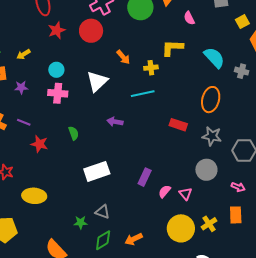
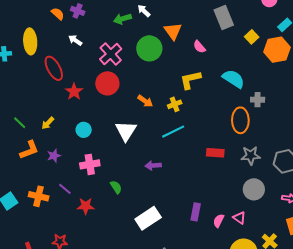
gray cross: (242, 71) -> (258, 100), moved
pink cross: (58, 93) -> (90, 164), moved
purple line: (24, 122) -> (65, 189), turned 32

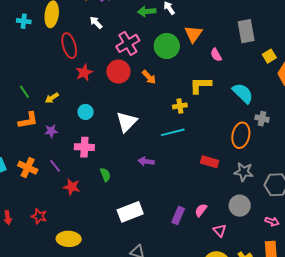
orange arrow: (145, 101) -> (149, 77), moved
pink semicircle: (219, 221) -> (201, 210), moved

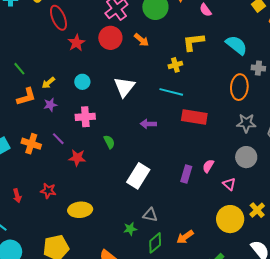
yellow arrow: (52, 98) -> (48, 83), moved
cyan line: (173, 132) -> (171, 92), turned 35
red rectangle: (210, 162) -> (194, 117), moved, size x1.4
white rectangle: (130, 212) -> (138, 176), turned -30

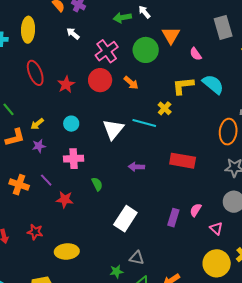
red ellipse: (58, 18) -> (35, 73), moved
cyan semicircle: (236, 45) -> (213, 84), moved
yellow cross: (175, 65) -> (165, 108), turned -32
cyan line: (171, 92) -> (144, 123), moved

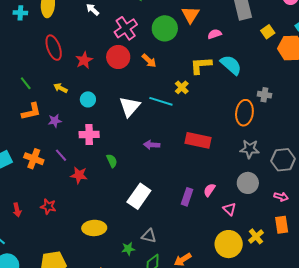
pink semicircle: (196, 54) -> (215, 34), turned 104
yellow arrow: (37, 124) -> (61, 88), moved, turned 64
yellow ellipse: (67, 251) -> (94, 228), moved

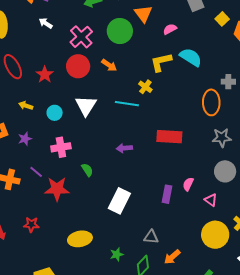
white triangle: (130, 107) -> (86, 106), moved
red star: (79, 175) -> (57, 189), size x1.4
gray triangle: (149, 236) -> (151, 237), moved

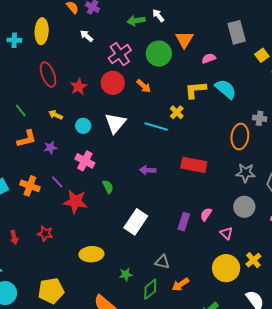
pink cross: (61, 147) -> (85, 161), turned 30

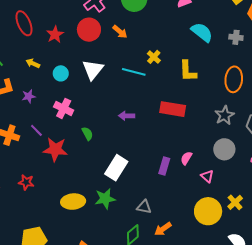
yellow L-shape: (196, 90) -> (188, 71), moved, turned -85
gray cross: (260, 118) -> (236, 37), moved
orange ellipse: (240, 137) -> (234, 79), moved
gray star: (246, 173) -> (225, 115), turned -30
green star: (126, 274) -> (105, 199), moved, size x1.5

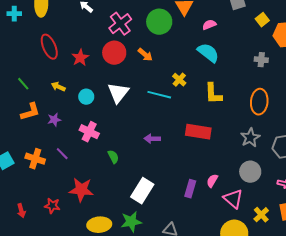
cyan semicircle: (202, 32) -> (208, 53), moved
red star: (55, 149) -> (81, 190), moved
pink triangle: (207, 176) -> (233, 199), size x1.5
yellow cross: (235, 202) -> (261, 215), moved

